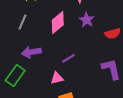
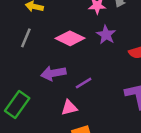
pink diamond: (58, 23) -> (70, 38), turned 65
purple arrow: (31, 52) -> (53, 73), moved

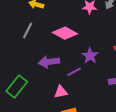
purple star: (106, 35) -> (90, 56), moved

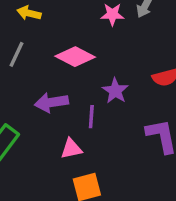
purple line: (74, 72) -> (91, 117), turned -56

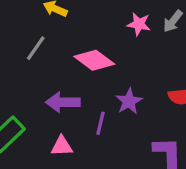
pink triangle: (71, 149) -> (62, 146), moved

